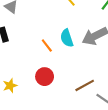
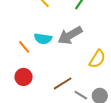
cyan semicircle: (67, 38) -> (43, 39), turned -60

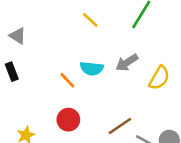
gray arrow: (70, 35) -> (127, 63), size x0.7
yellow semicircle: (97, 59) -> (159, 78), moved

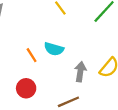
gray arrow: (127, 63) -> (80, 72), moved, turned 120

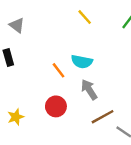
gray arrow: (80, 72) -> (89, 90), moved, turned -36

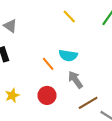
yellow star: (16, 117) -> (12, 95), moved

